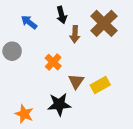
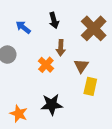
brown arrow: (75, 34) -> (61, 48), moved
brown triangle: (76, 81) -> (81, 66), moved
yellow rectangle: (100, 85) -> (90, 86), turned -48

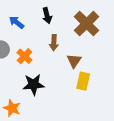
orange cross: (46, 65) -> (24, 56), moved
black star: (52, 105) -> (33, 84), moved

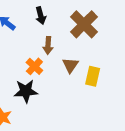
orange cross: (24, 56) -> (34, 66), moved
yellow rectangle: (83, 81) -> (93, 76), moved

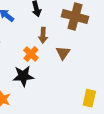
brown cross: (84, 24) -> (75, 17), turned -30
yellow rectangle: (93, 76) -> (89, 98), moved

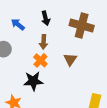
brown arrow: (43, 35) -> (44, 42), moved

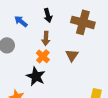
black star: (33, 81) -> (36, 76), turned 30

